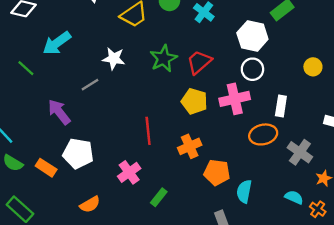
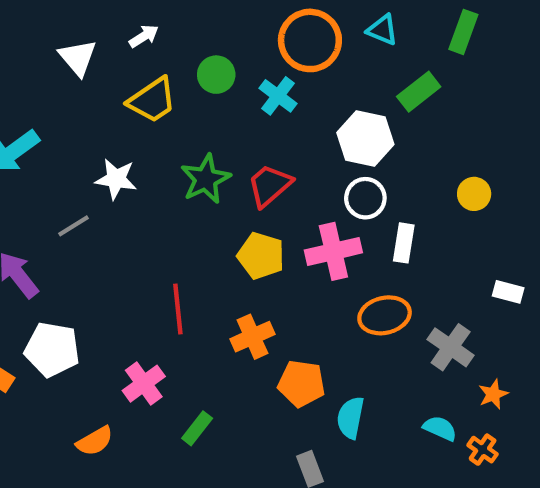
white rectangle: (281, 106) -> (404, 243), moved
orange semicircle: (90, 204) -> (95, 441), moved

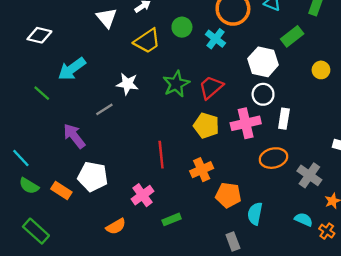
yellow circle: (474, 194) -> (321, 70), moved
green rectangle: (197, 428) -> (172, 219), turned 30

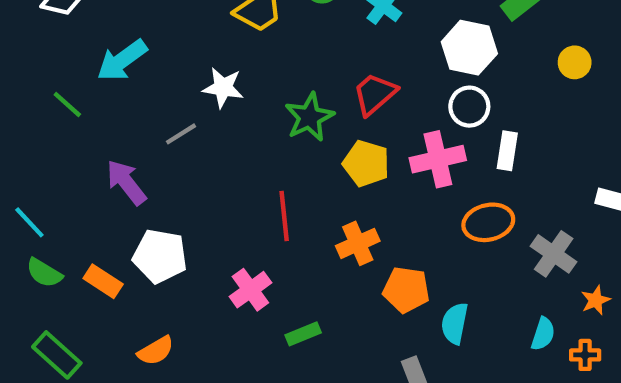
green star: (176, 84) -> (309, 117), moved
cyan semicircle: (304, 219) -> (543, 334), turned 84
orange semicircle: (116, 226) -> (156, 351), moved
orange cross: (327, 231) -> (585, 355), turned -35

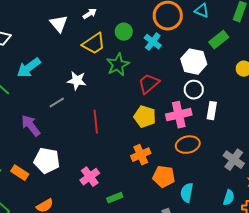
green star: (309, 117) -> (118, 65), moved
red line: (284, 216) -> (96, 122), moved
orange ellipse: (488, 222) -> (188, 145), moved

